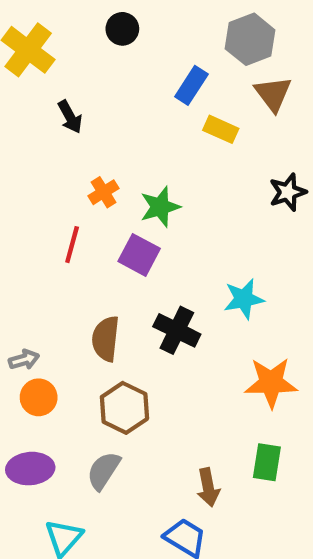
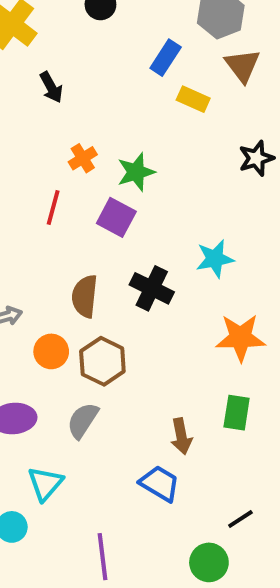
orange circle: (39, 397) -> (51, 351), moved

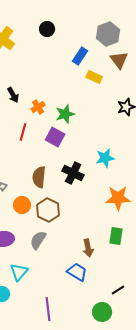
black arrow: (51, 87) -> (13, 95), moved

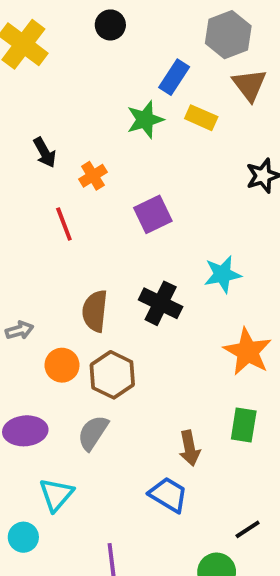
green star: (65, 114) -> (145, 120), moved
red line: (23, 132) -> (64, 224), turned -36
purple square: (55, 137) -> (153, 214), moved, turned 36
orange star: (118, 198) -> (248, 352), turned 30

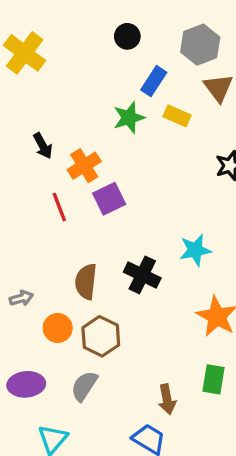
black circle: (110, 25) -> (127, 36), moved
orange cross: (93, 176) -> (84, 166), size x1.4
purple square: (153, 214) -> (109, 199), moved

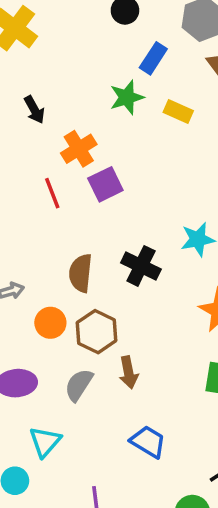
yellow rectangle: (177, 116) -> (178, 112), moved
black arrow: (43, 146) -> (34, 110), moved
brown arrow: (167, 399) -> (129, 372), moved

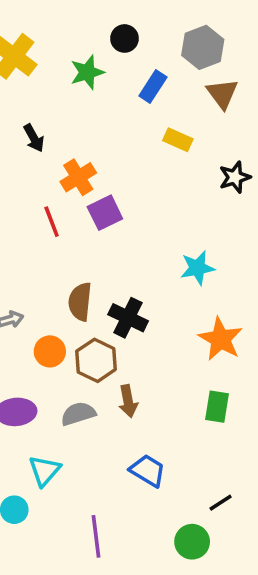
green star: (127, 97) -> (87, 72), moved
black cross: (141, 266) -> (128, 318), moved
gray semicircle: (79, 385) -> (78, 414), turned 40

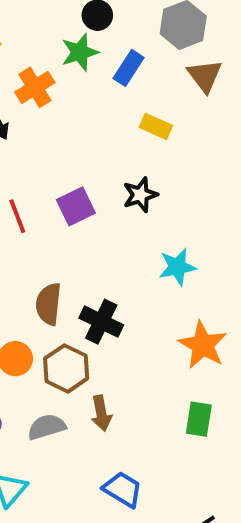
green star: (87, 72) -> (80, 52), moved
orange cross: (78, 177) -> (35, 87), moved
black star: (235, 177) -> (140, 195), moved

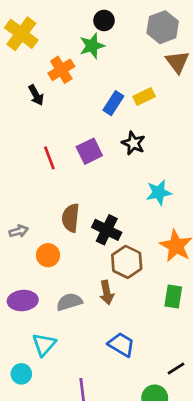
blue rectangle: (129, 68) -> (113, 103), moved
yellow rectangle: (156, 126) -> (144, 97), turned -50
black star: (140, 195) -> (133, 143), turned -30
brown hexagon: (66, 368) -> (127, 262), moved

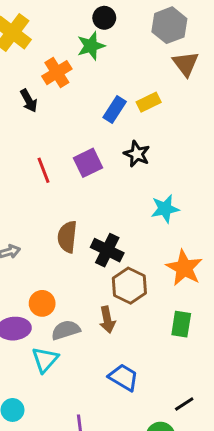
orange circle: (48, 255) -> (42, 303), moved
cyan triangle: (44, 345) -> (45, 360), moved

